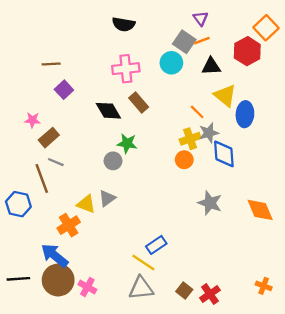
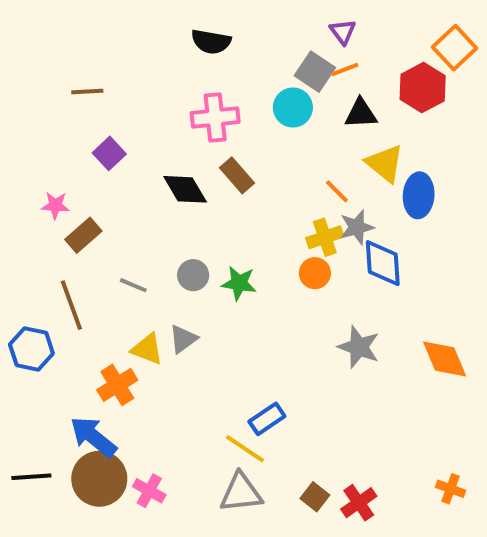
brown line: (51, 64) -> (87, 92), moved
green star: (127, 143) -> (239, 283), moved
gray line: (56, 162) -> (133, 285), moved

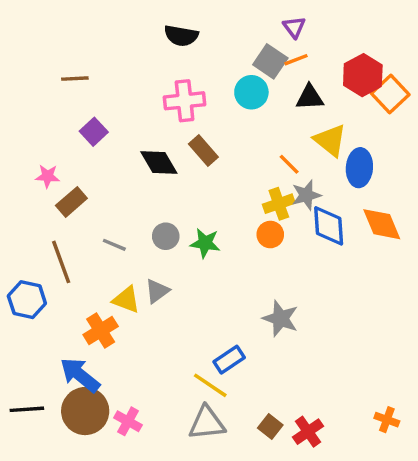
orange square: (455, 48) -> (390, 94), moved
gray star: (359, 347) -> (281, 318), moved
orange diamond: (445, 359) -> (382, 224), moved

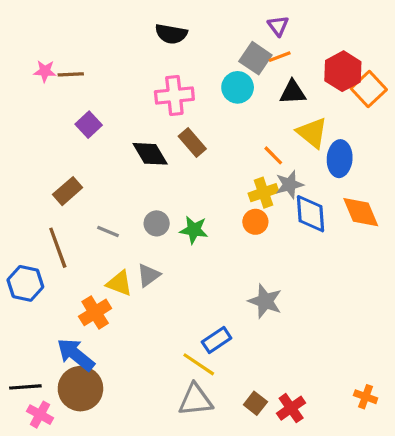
pink star: (47, 176) -> (45, 71), moved
pink cross: (128, 421) -> (40, 415), moved

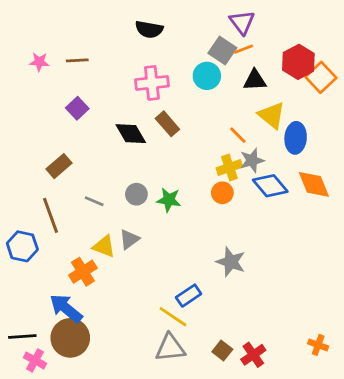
purple triangle: (278, 26) -> (242, 22), size x1.4
brown line: (71, 74) -> (77, 60), moved
blue diamond: (310, 214) -> (270, 186), turned -36

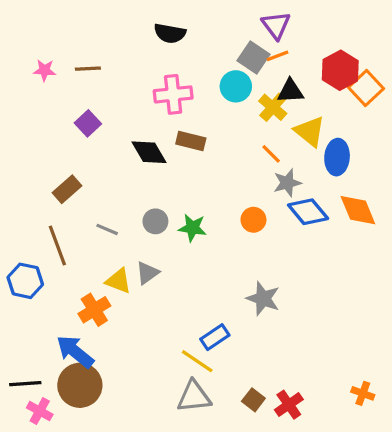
brown rectangle: (167, 124) -> (191, 141), turned -35
yellow cross: (229, 167) -> (273, 107), moved, turned -30

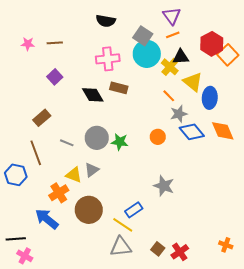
gray square: (253, 57) -> (143, 36), moved
cyan circle: (236, 86) -> (147, 54), size x1.4
gray circle: (155, 221) -> (97, 138), size x1.5
brown circle: (80, 385) -> (89, 210), moved

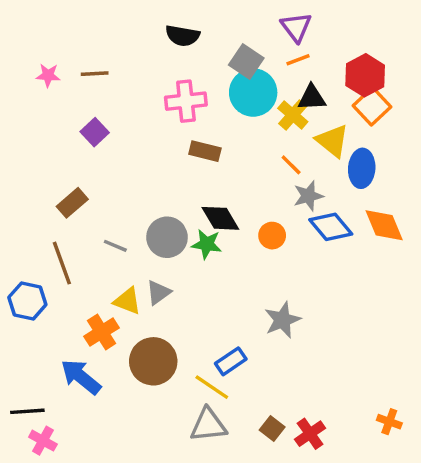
orange square: (228, 55) -> (372, 106), moved
black diamond: (93, 95) -> (220, 218), moved
gray star: (164, 186) -> (282, 320), turned 30

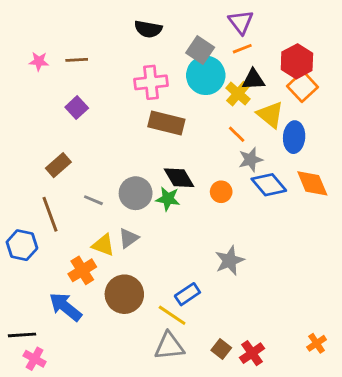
brown rectangle: (205, 151) -> (166, 123), size x1.4
orange cross: (389, 422) -> (317, 343), turned 36

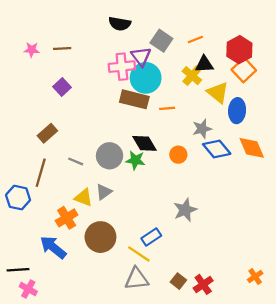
purple triangle: (241, 22) -> (141, 56), moved
cyan circle: (206, 75) -> (146, 78), moved
orange line: (237, 134) -> (167, 108), moved, turned -49
brown line: (50, 214) -> (41, 173), turned 36

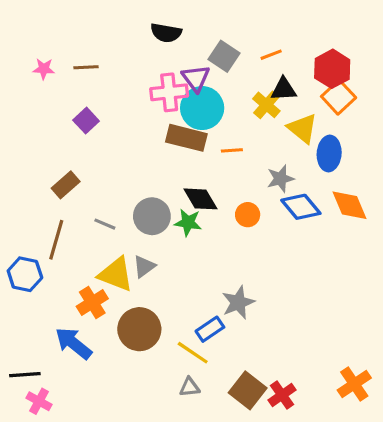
yellow triangle: (84, 198) -> (116, 274), size x1.4
gray star: (185, 210) -> (238, 302), moved
orange cross: (255, 277) -> (354, 384), size x1.5
gray triangle: (137, 279) -> (190, 387), size x0.6
brown square: (178, 281) -> (248, 390), size x1.6

